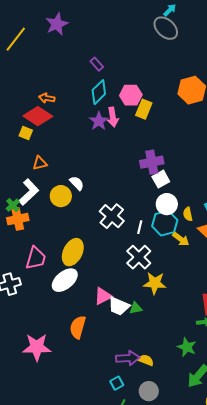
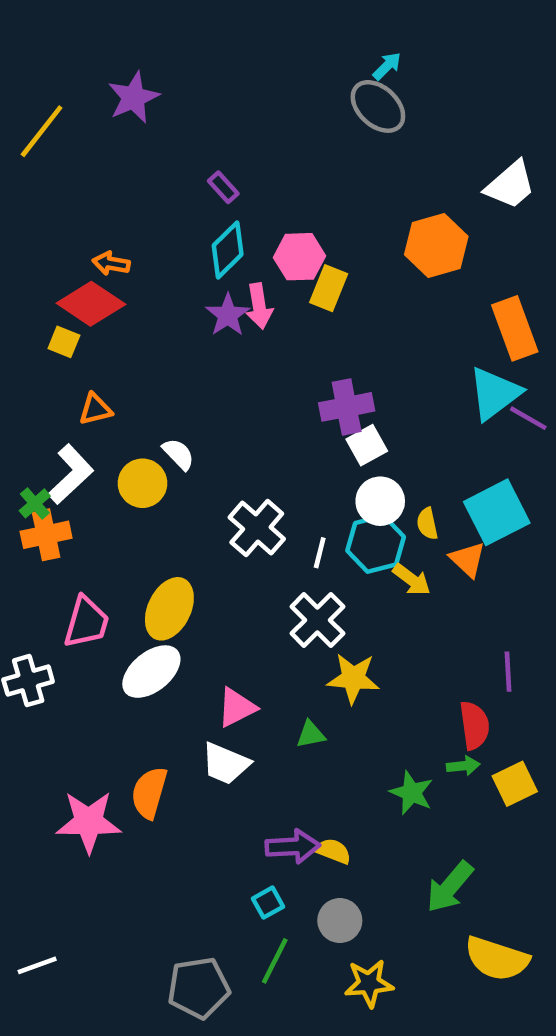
white trapezoid: (119, 306) -> (225, 764), moved
orange semicircle: (78, 327) -> (149, 793), moved
green star: (187, 347) -> (412, 793), moved

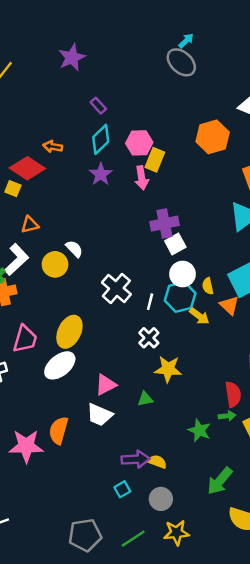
purple star: (134, 97) -> (72, 58), moved
orange arrow: (111, 263) -> (53, 147), moved
pink arrow: (259, 306) -> (142, 178), moved
white cross: (317, 620) -> (149, 338), size x0.7
green line: (275, 961) -> (133, 539), moved, turned 30

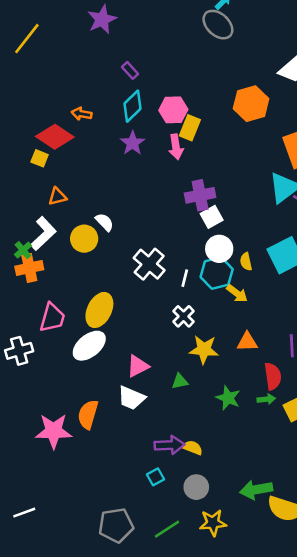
orange triangle: (229, 305) -> (247, 342), moved, turned -45
green star: (199, 430) -> (228, 398), moved
green arrow: (220, 481) -> (256, 490), moved, turned 40

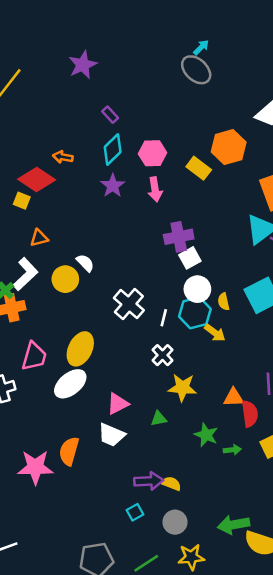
yellow rectangle: (190, 128) -> (199, 168), moved, turned -75
orange triangle: (247, 342) -> (234, 398), moved
green arrow: (266, 399) -> (232, 450), moved

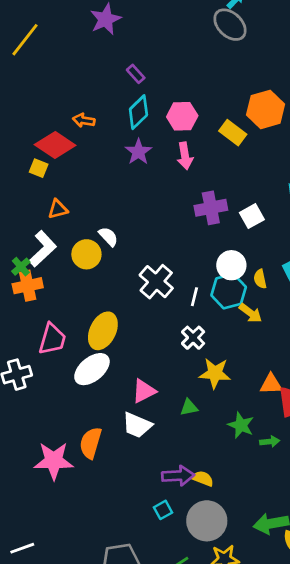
white square: (190, 258) -> (252, 216), moved
gray circle: (175, 522) -> (207, 521), size x1.5

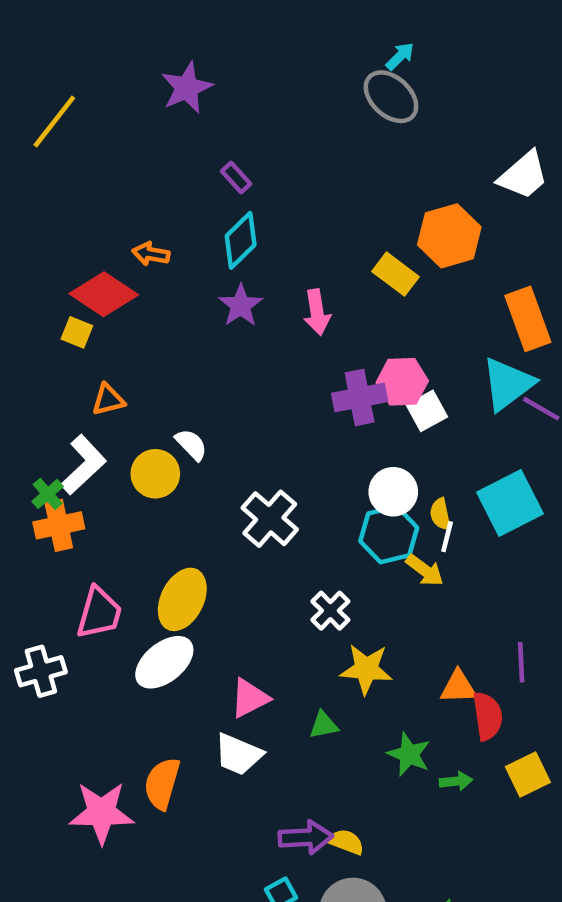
pink hexagon: (182, 116) -> (402, 382), moved
white line: (194, 297) -> (447, 537), moved

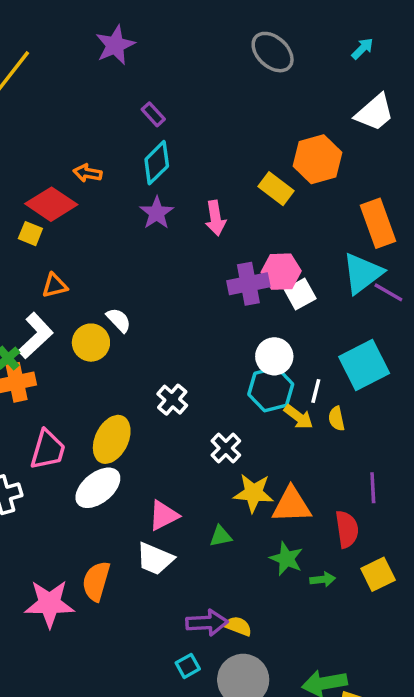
cyan arrow: (400, 56) -> (362, 49), moved
yellow semicircle: (440, 514) -> (337, 419), moved
white cross: (270, 519) -> (172, 400), moved, size x0.7
orange triangle: (458, 687) -> (292, 505), moved, size x1.4

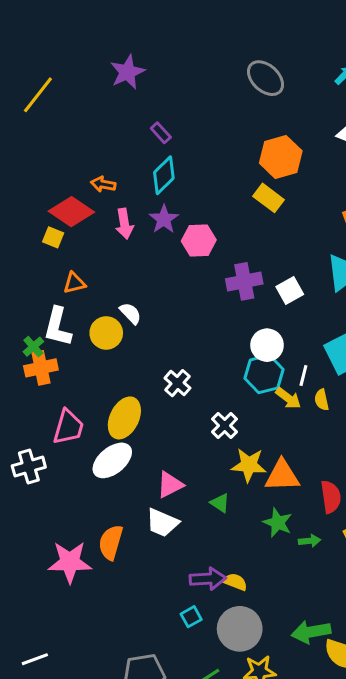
orange hexagon: (317, 159) -> (281, 157), moved
pink arrow: (215, 218) -> (124, 224), moved
pink hexagon: (281, 272) -> (199, 240), moved
white L-shape: (36, 336) -> (58, 327), turned 147
green triangle: (221, 536) -> (220, 503), turned 45

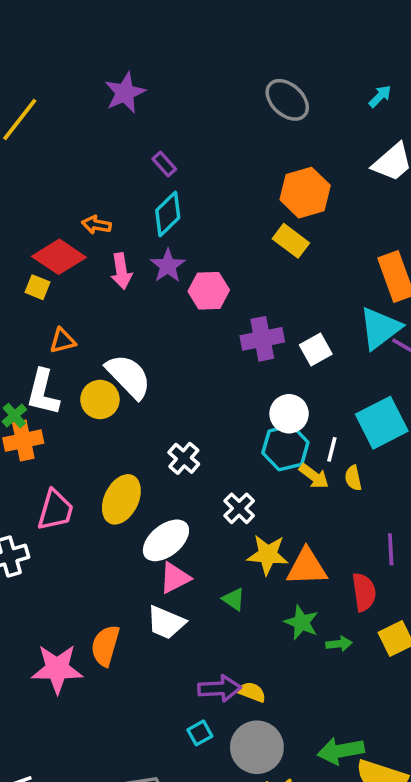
white semicircle: (130, 313) -> (129, 376), size x1.8
white ellipse: (112, 460) -> (166, 540), moved

